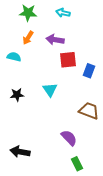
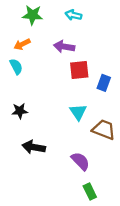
orange arrow: (28, 38) -> (22, 44), moved, turned 32
cyan semicircle: (14, 57) -> (16, 66), turned 48
cyan triangle: (50, 90) -> (78, 112), moved
black arrow: (20, 152) -> (34, 147), moved

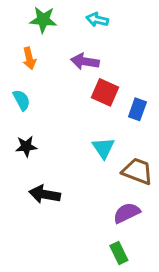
orange arrow: (22, 44) -> (29, 58), turned -77
cyan semicircle: (16, 66) -> (22, 100), moved
red square: (79, 70) -> (105, 92), turned 30
purple semicircle: (80, 161) -> (127, 213), moved, turned -72

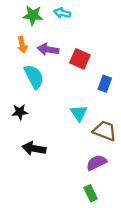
cyan arrow: (97, 20) -> (62, 13), moved
purple arrow: (85, 61) -> (48, 49), moved
red square: (105, 92) -> (80, 59), moved
cyan semicircle: (22, 100) -> (34, 77), moved, size x1.5

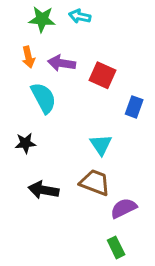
brown trapezoid: (105, 131) -> (95, 182), moved

